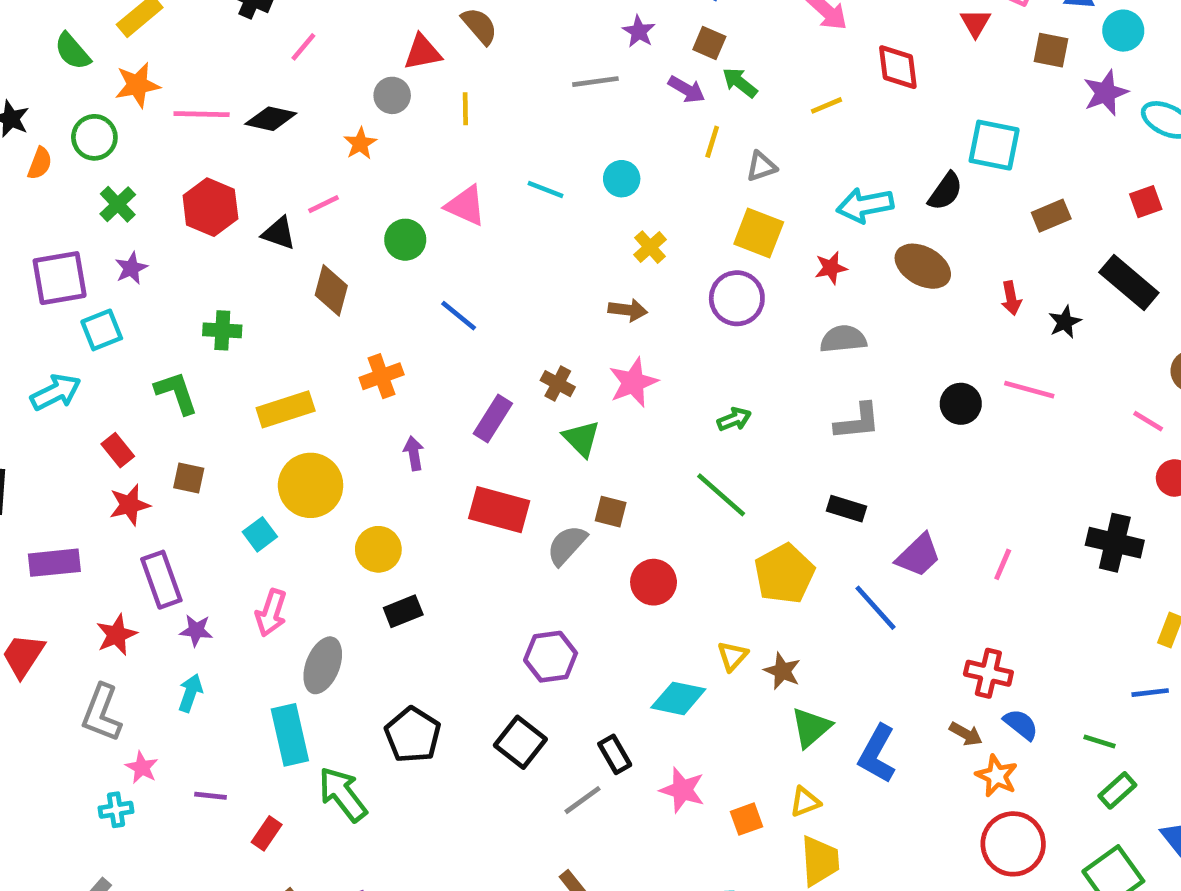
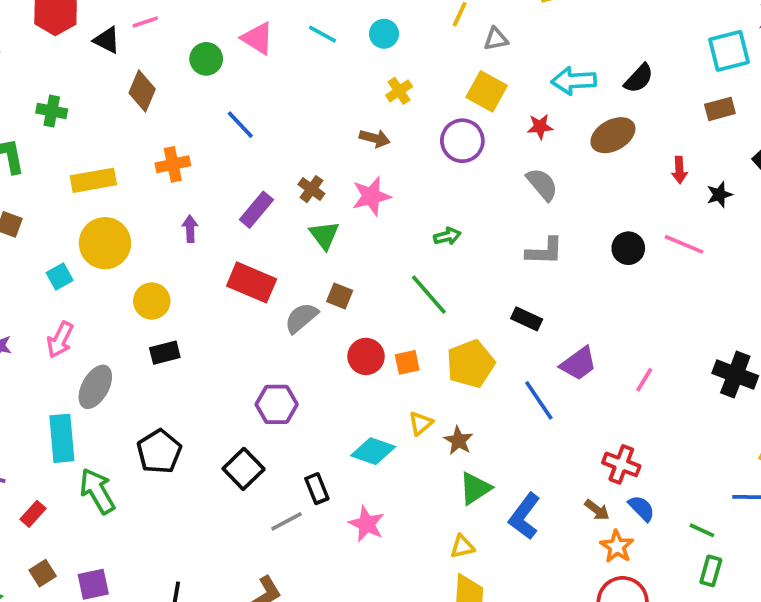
cyan square: (994, 145) -> (729, 51), moved, turned -33
brown ellipse: (923, 266) -> (613, 135), turned -66
gray semicircle: (843, 339) -> (542, 184), turned 48
green rectangle: (1117, 790) -> (711, 571), turned -40
orange square: (746, 819) -> (407, 362), moved

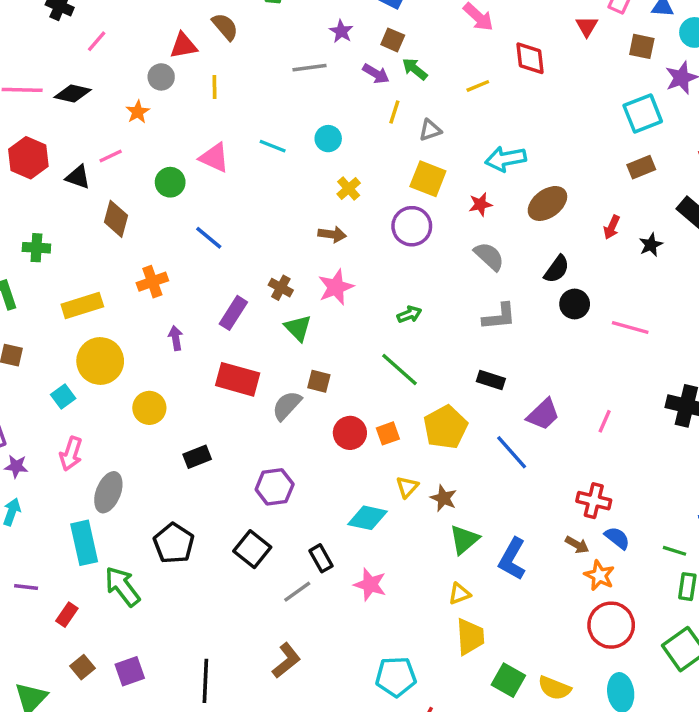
black semicircle: (639, 78) -> (557, 269), moved
red arrow: (679, 170) -> (612, 227), turned 35
pink line: (684, 244) -> (630, 327), moved
black rectangle: (165, 353) -> (197, 457), moved

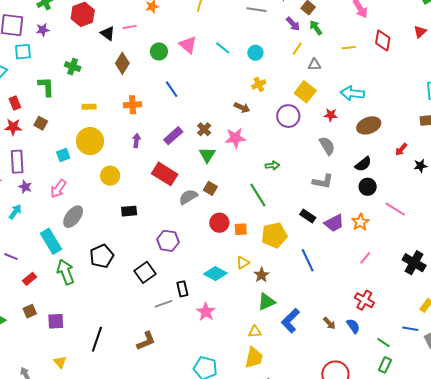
yellow rectangle: (82, 305) -> (89, 107), size x0.6
purple trapezoid: (543, 414) -> (334, 223), moved
red cross: (594, 501) -> (364, 300), moved
cyan rectangle: (84, 543) -> (51, 241), turned -35
orange star: (599, 575) -> (360, 222), moved

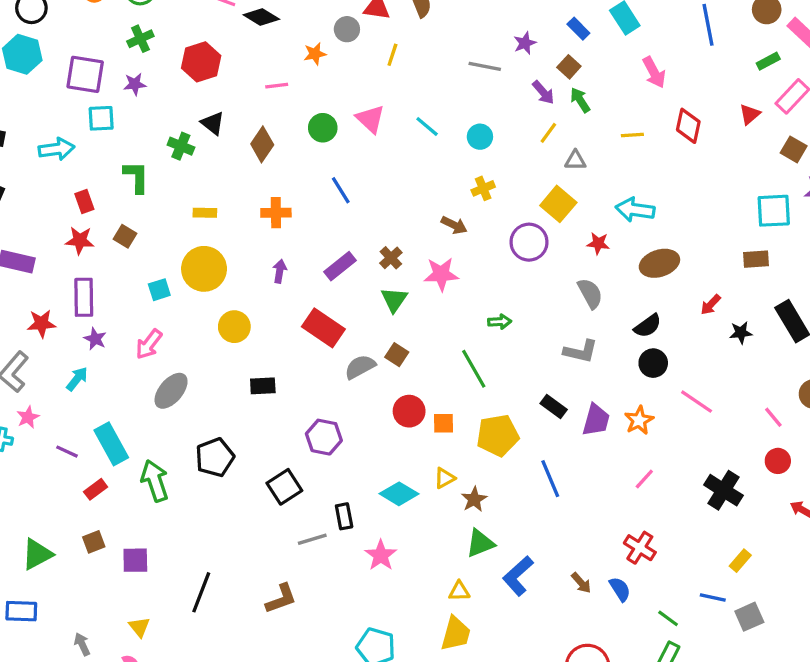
black triangle: (108, 33) -> (213, 123), moved
purple trapezoid: (334, 223) -> (596, 420), turned -50
cyan rectangle: (51, 241) -> (111, 444), moved

